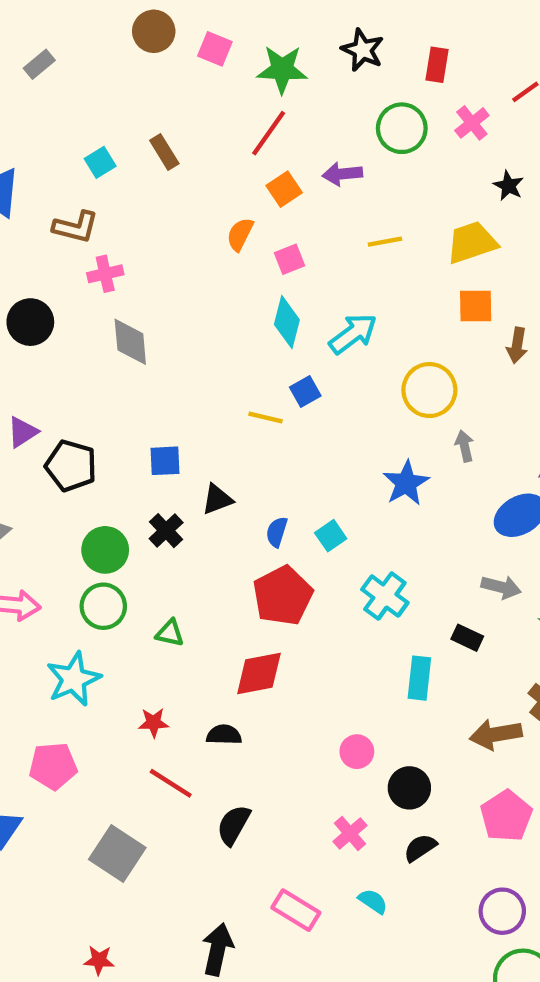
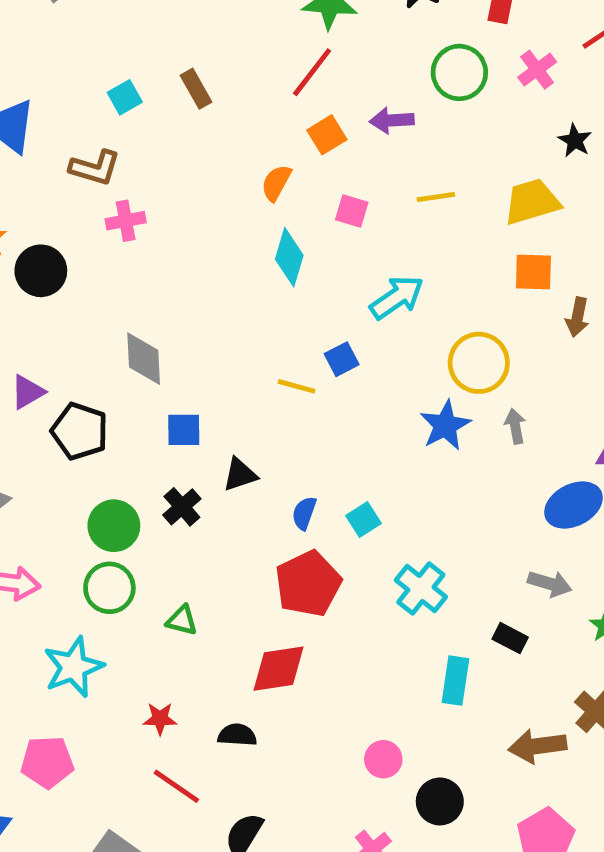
pink square: (289, 259) -> (352, 211), moved, turned 36
cyan diamond: (287, 322) -> (289, 257), moved
gray diamond: (130, 342) -> (144, 359), moved
blue star: (406, 483) -> (445, 425), moved

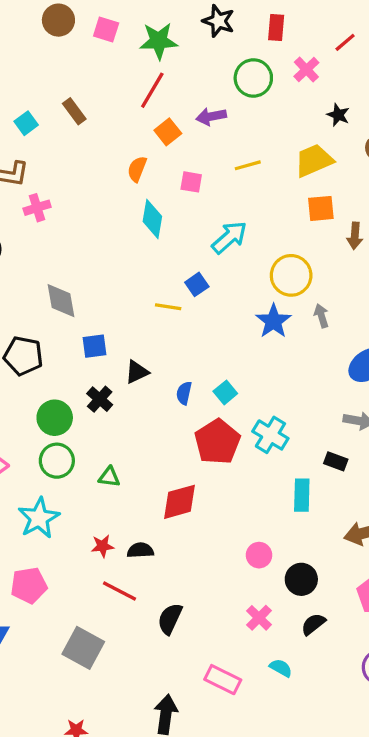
red pentagon: (308, 584) -> (217, 442), moved
black semicircle: (237, 735) -> (140, 550), moved

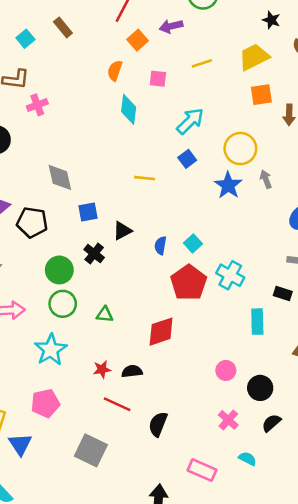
blue square: (197, 284) -> (187, 159), moved

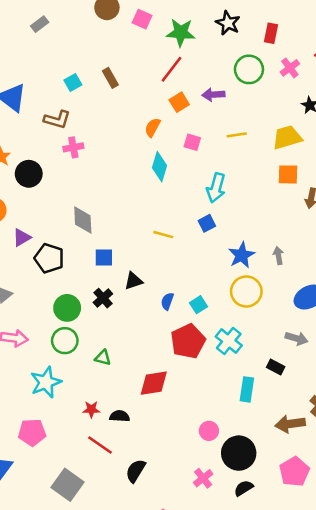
cyan arrow: (190, 121) -> (216, 188), turned 140
yellow circle: (240, 149) -> (246, 291), moved
black circle: (260, 388) -> (239, 453), size x1.4

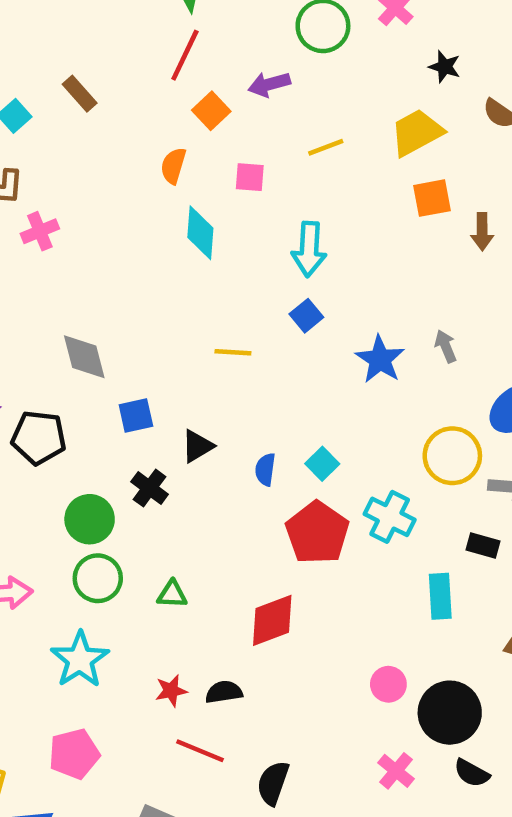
yellow circle: (246, 291) -> (452, 456), moved
black semicircle: (244, 488) -> (472, 773), turned -108

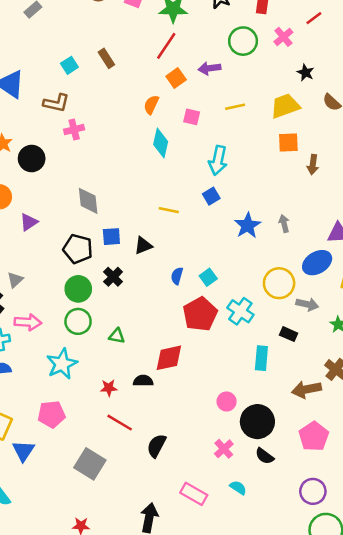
black pentagon: (39, 438) -> (78, 249), moved
black triangle: (197, 446) -> (143, 246), moved
black semicircle: (224, 692) -> (143, 381), moved

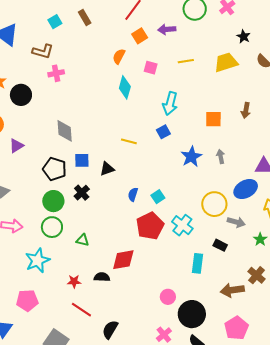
orange square: (288, 143) -> (213, 119), moved

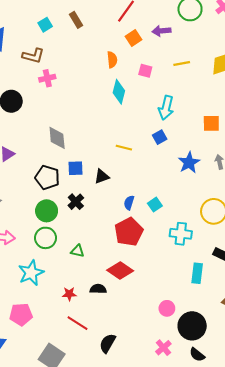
orange semicircle: (119, 56) -> (112, 60), turned 147
cyan cross: (182, 225) -> (181, 234), turned -30
red pentagon: (150, 226) -> (129, 232), moved
red diamond: (123, 260) -> (120, 271), turned 45

